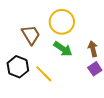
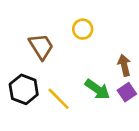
yellow circle: (62, 22) -> (83, 29), size x0.6
green arrow: (63, 49) -> (97, 89), moved

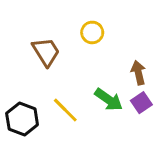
black hexagon: (24, 89) -> (22, 119), moved

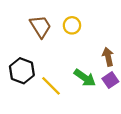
brown trapezoid: (46, 52) -> (41, 27), moved
black hexagon: (22, 119) -> (22, 71), moved

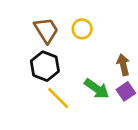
black hexagon: (22, 71) -> (45, 66), moved

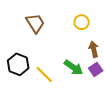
yellow circle: (82, 29) -> (82, 22), moved
black hexagon: (45, 66) -> (18, 64), moved

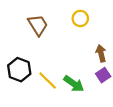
yellow circle: (82, 22) -> (80, 18), moved
green arrow: (73, 67) -> (74, 84), moved

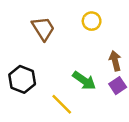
yellow line: (48, 81) -> (62, 104), moved
green arrow: (74, 84) -> (84, 81), moved

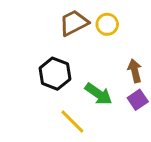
brown trapezoid: (43, 29) -> (74, 23), moved, turned -85
black hexagon: (22, 79) -> (55, 74), moved

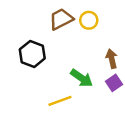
black hexagon: (55, 74) -> (32, 54), moved
yellow line: (72, 122) -> (60, 101), turned -65

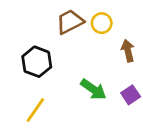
brown arrow: (112, 59) -> (128, 51), moved
yellow line: (60, 101) -> (35, 110), moved, turned -35

